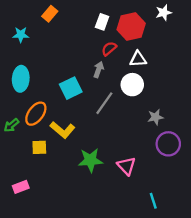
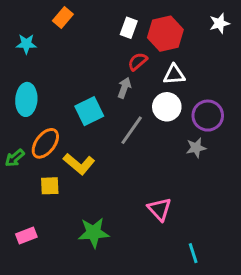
white star: (164, 13) -> (219, 23), moved
purple circle: (168, 144) -> (208, 116), moved
green star: (90, 160) -> (94, 233), moved

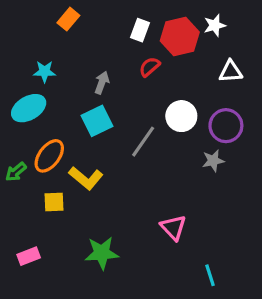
white star: (219, 23) -> (215, 25), moved
cyan star: (26, 44) -> (45, 72), moved
white triangle: (174, 75) -> (231, 72), moved
gray arrow: (124, 88) -> (102, 83), moved
cyan ellipse: (26, 99) -> (29, 108), turned 56

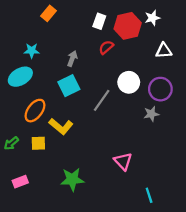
green arrow: (16, 172) -> (11, 143), moved

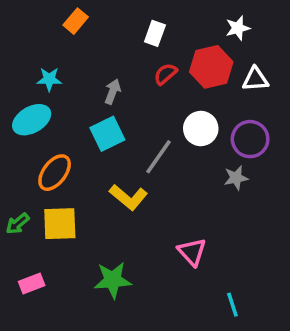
red hexagon: (128, 26) -> (211, 67), moved
yellow L-shape: (61, 126) -> (129, 197), moved
yellow square: (38, 143) -> (60, 224), size x1.5

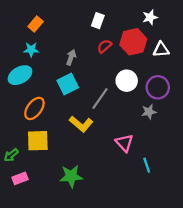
orange rectangle: (76, 21) -> (36, 24), moved
green arrow: (18, 224) -> (11, 155), moved
pink triangle: (192, 252) -> (124, 143), moved
cyan line: (232, 305) -> (147, 165), moved

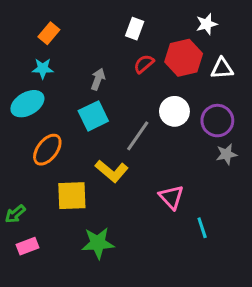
gray star: (149, 112) -> (227, 154), moved
yellow square: (38, 141) -> (72, 196), moved

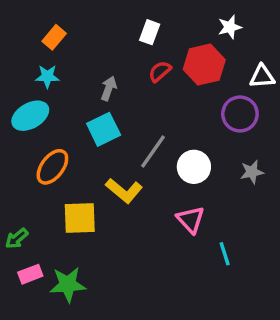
white triangle: (222, 68) -> (262, 76), moved
white circle: (174, 111) -> (194, 167), moved
purple circle: (217, 121) -> (240, 114), moved
green star: (98, 243) -> (68, 284), moved

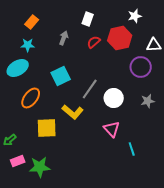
gray arrow: (109, 88) -> (64, 38), moved

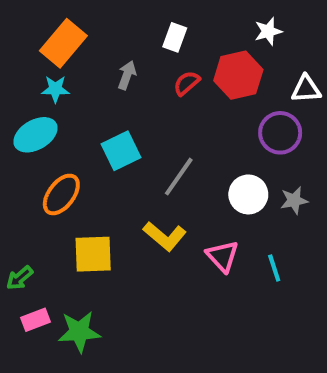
orange rectangle: (32, 22) -> (63, 43), size x1.6
white circle: (114, 98) -> (248, 194), moved
yellow L-shape: (73, 112) -> (165, 236), moved
cyan line: (132, 149) -> (274, 268), moved

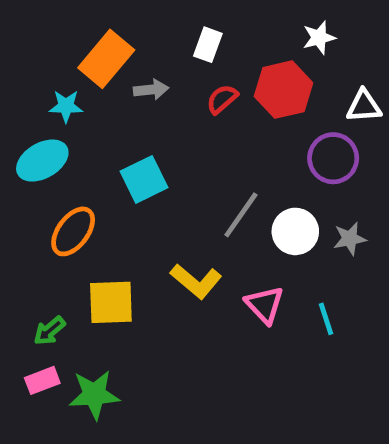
orange rectangle: (63, 43) -> (106, 59), moved
gray arrow: (127, 75) -> (151, 90), turned 64
gray line: (179, 177) -> (241, 215), moved
green arrow: (20, 278) -> (49, 331), moved

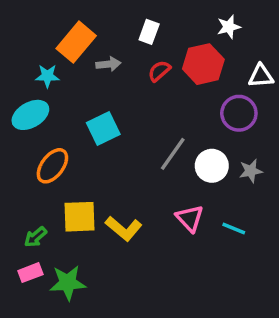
yellow L-shape: (196, 281) -> (124, 228), moved
cyan line: (326, 319) -> (234, 228), turned -50

